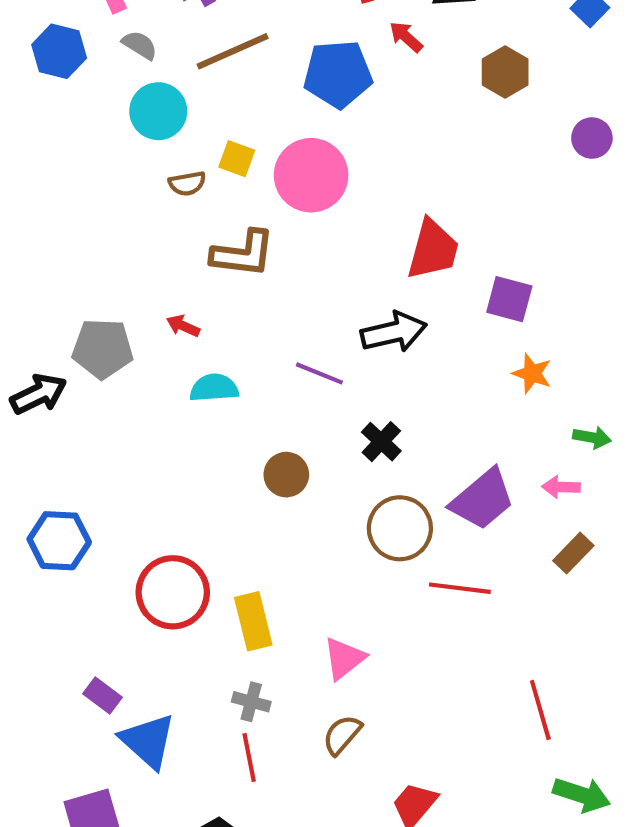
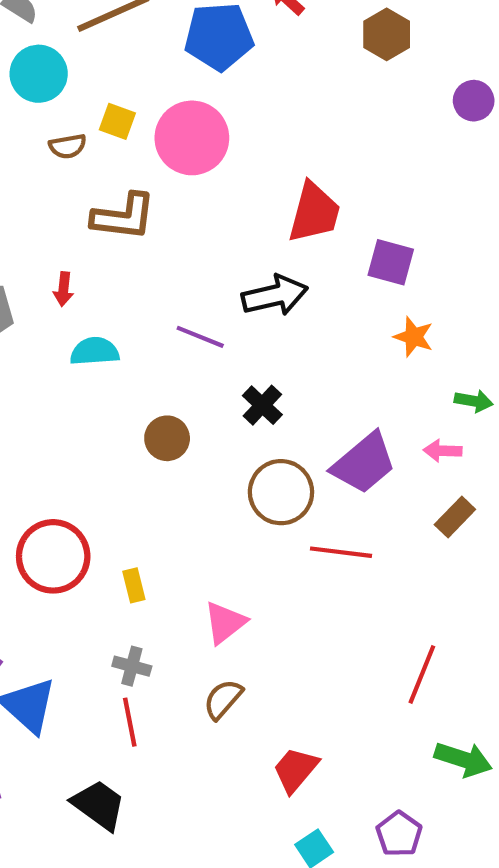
red arrow: (183, 326) -> (63, 289), turned -108
yellow rectangle: (253, 621) -> (134, 585), size x0.6
red line: (540, 710) -> (422, 674), turned 38

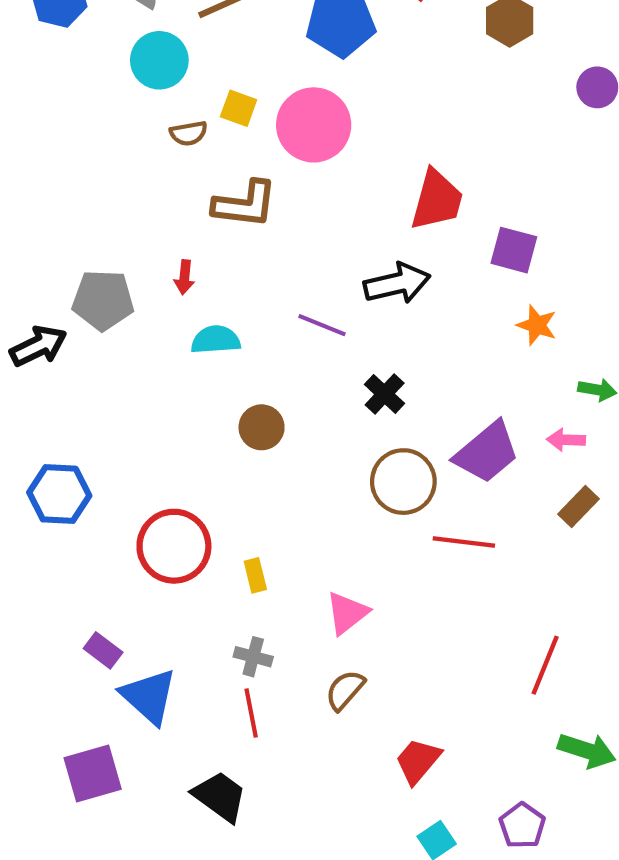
brown circle: (167, 438) -> (262, 427), moved

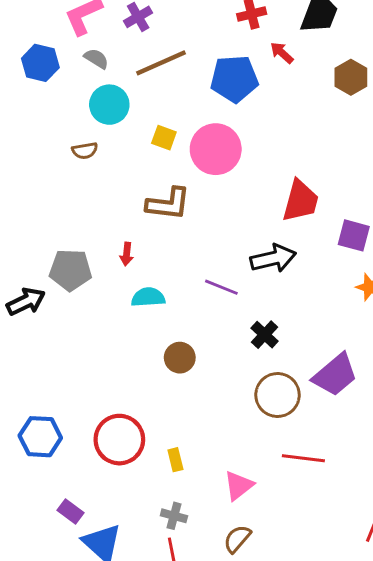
brown semicircle: (189, 133) -> (85, 151), moved
blue hexagon: (59, 494) -> (40, 437), moved
red line: (464, 542) -> (303, 458), moved

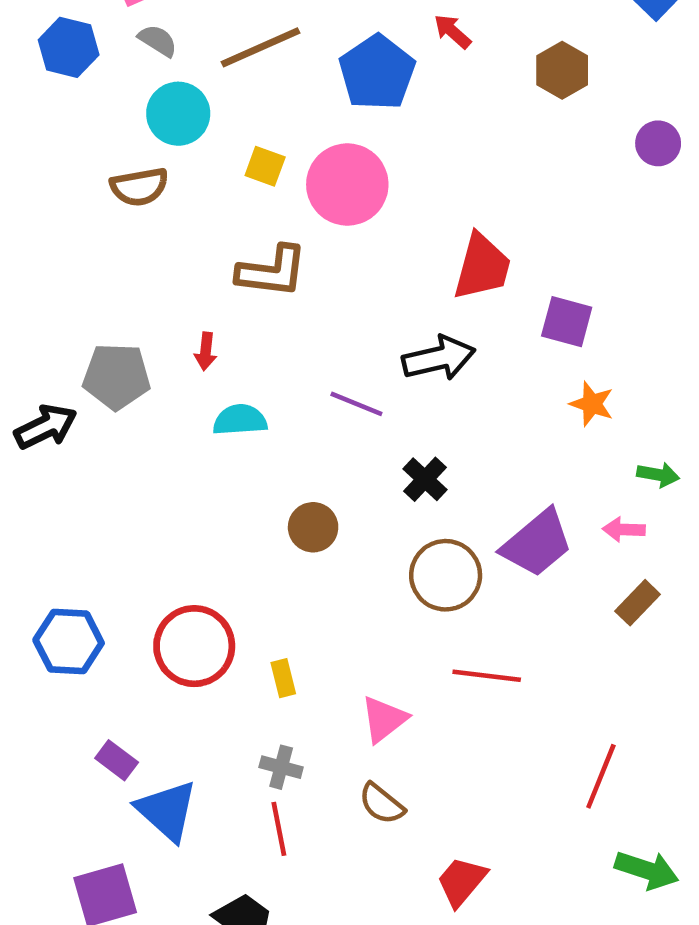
blue pentagon: (234, 79) -> (377, 73), turned -30
brown semicircle: (85, 151) -> (139, 187), size x1.4
brown circle: (180, 358) -> (313, 527), moved
brown semicircle: (237, 539) -> (382, 804), turned -92

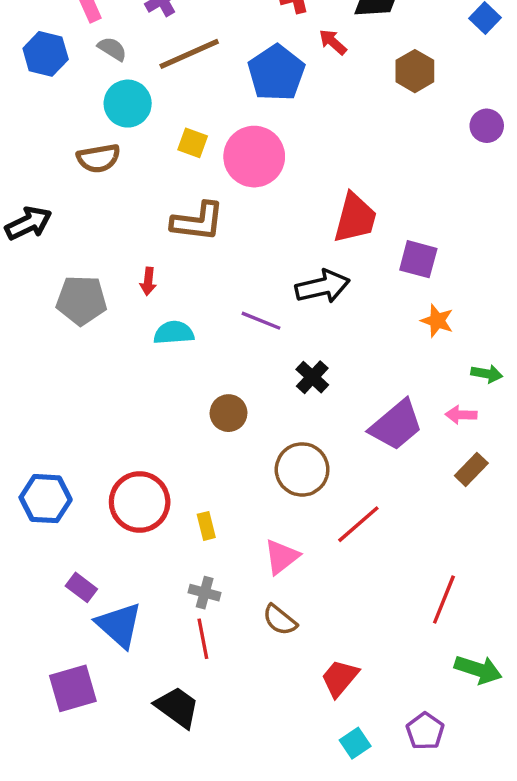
black arrow: (46, 427) -> (28, 223), moved
brown circle: (446, 575) -> (302, 469), moved
red line: (487, 676) -> (358, 524), turned -48

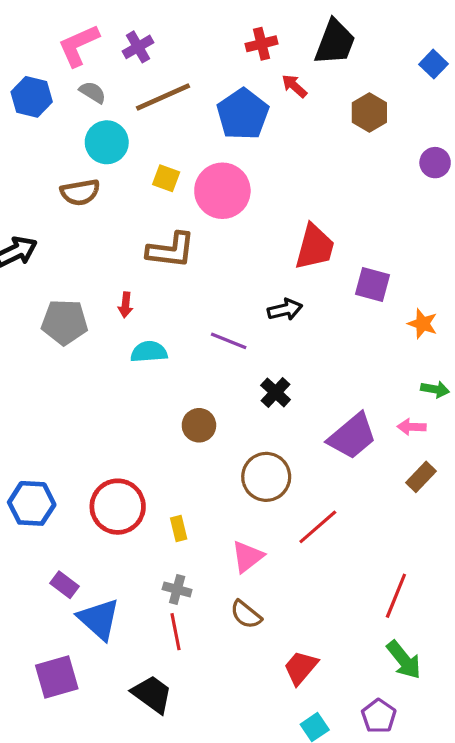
black arrow: (323, 287) -> (285, 310), size x0.7
orange star: (437, 321) -> (423, 324), moved
green arrow: (478, 670) -> (404, 660), moved, turned 33

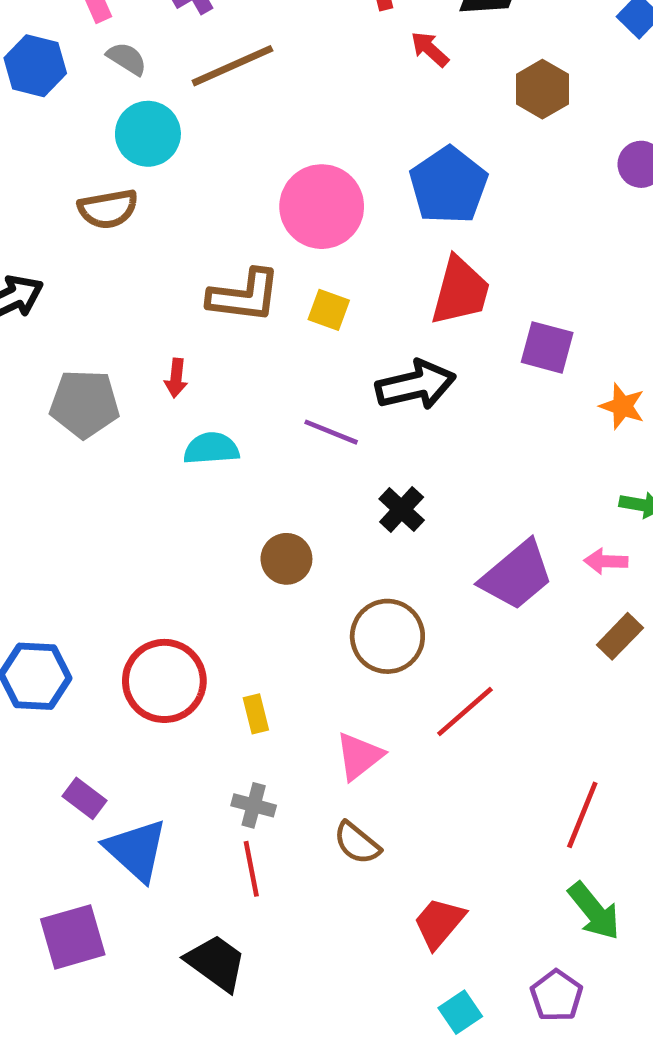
blue pentagon: (243, 114) -> (449, 185), moved
yellow square: (166, 178) -> (329, 310), moved
black arrow: (285, 310) -> (416, 385), size x1.5

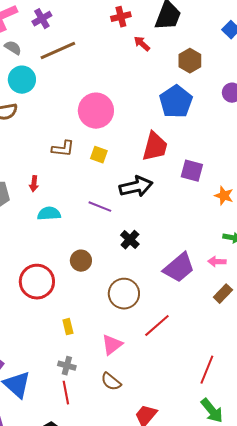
blue pentagon: (449, 185) -> (176, 102), moved
brown L-shape: (244, 296) -> (63, 149), size x0.7
red circle: (164, 681) -> (37, 282), moved

